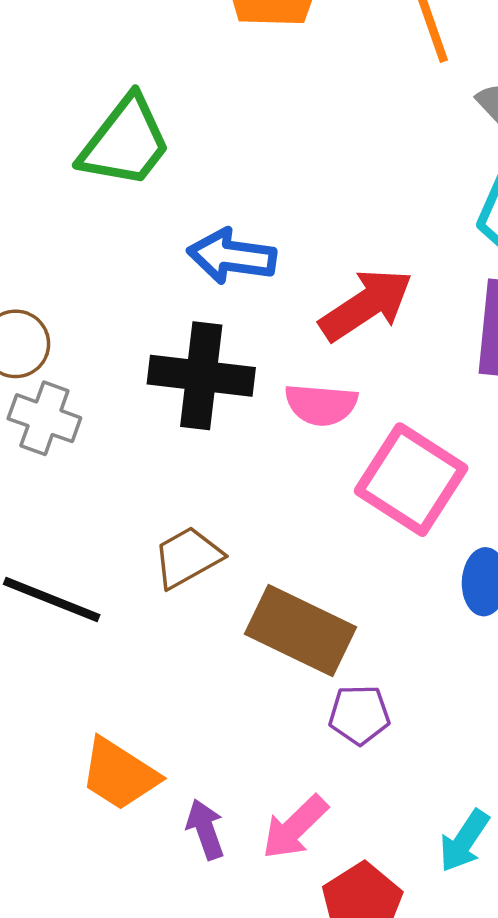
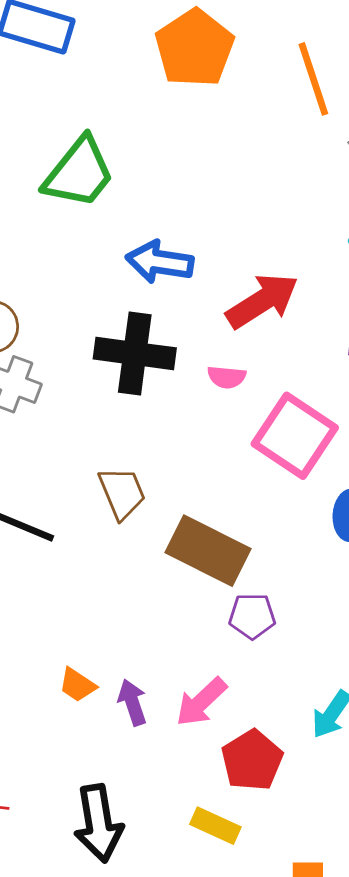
pink semicircle: (321, 405) -> (227, 377), size x0.7
brown trapezoid: (188, 557) -> (122, 493), turned 96
orange trapezoid: (119, 774) -> (77, 685), moved, size x0.6

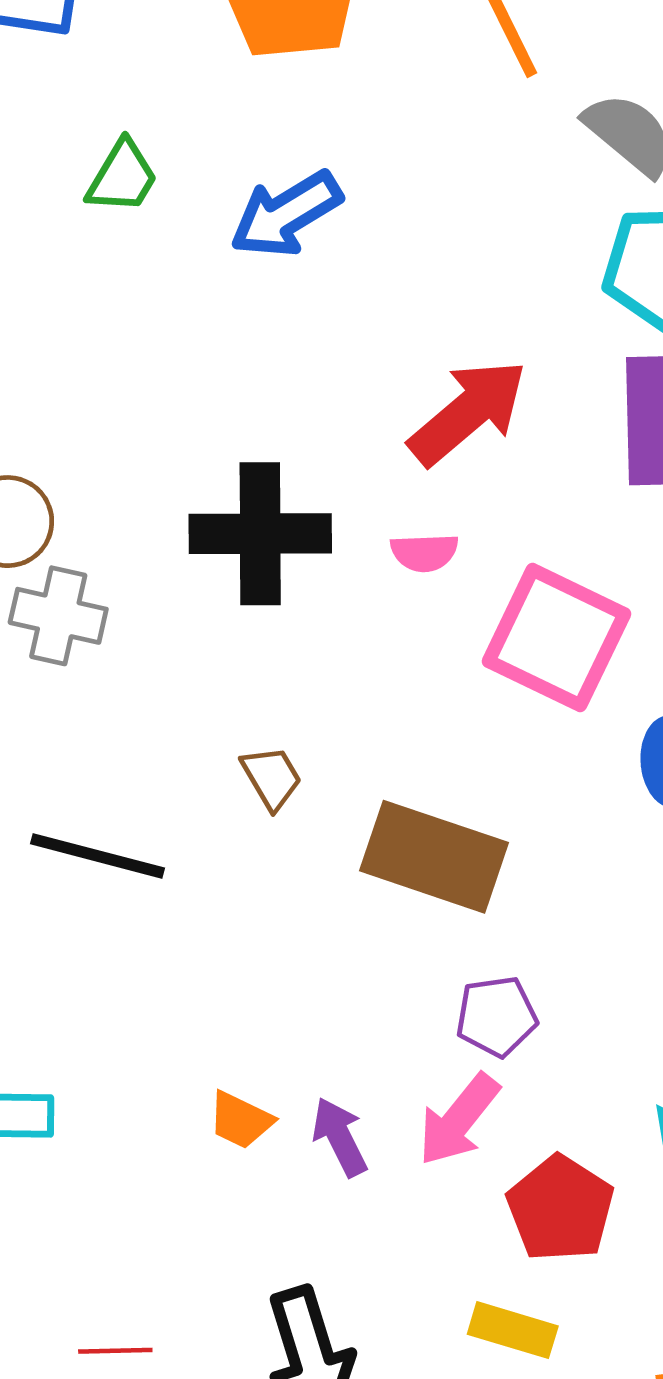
green trapezoid: (79, 173) -> (122, 177), moved, size x0.6
blue arrow: (160, 262) -> (286, 214), moved, turned -32
brown trapezoid: (122, 493) -> (272, 778), size x0.7
purple pentagon: (252, 616) -> (496, 1016), moved

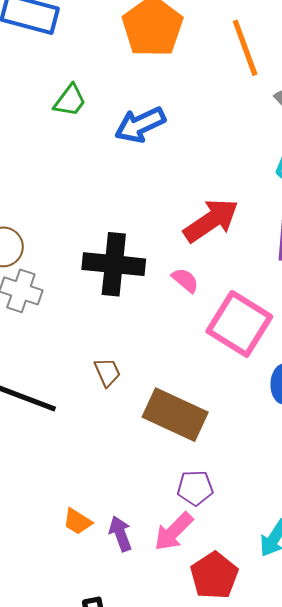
pink semicircle: (424, 552) -> (185, 280), turned -144

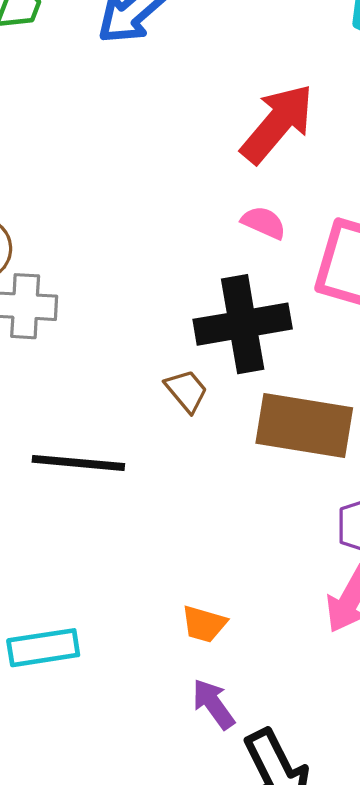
black cross: (114, 264) -> (243, 324), moved
purple arrow: (120, 534) -> (213, 704), moved

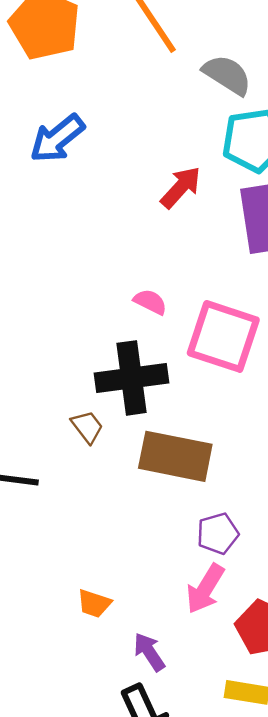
red arrow: (277, 124) -> (181, 187), moved, size x0.7
purple arrow: (213, 704) -> (149, 652), moved

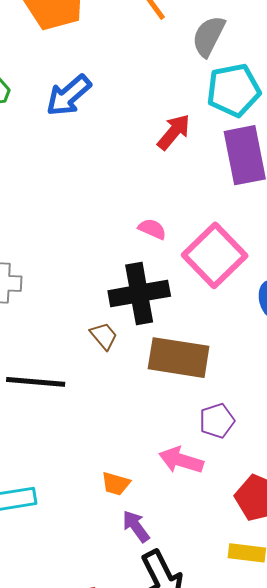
gray semicircle: (227, 75) -> (209, 36), turned -93
pink square: (223, 336) -> (215, 255), turned 30
pink arrow: (205, 589) -> (181, 460), moved, turned 78
purple arrow: (149, 652) -> (136, 526), moved

